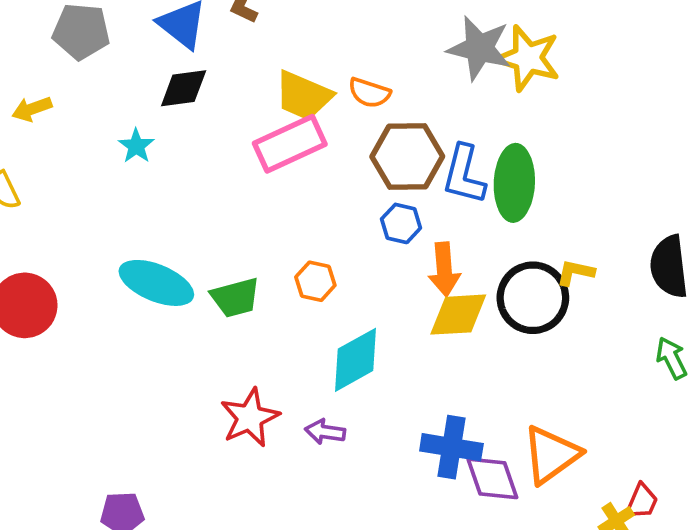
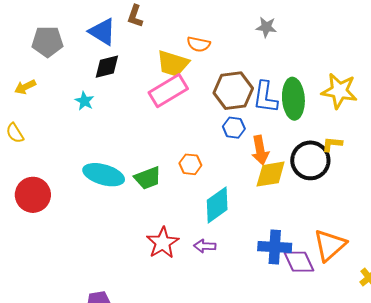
gray star: (479, 48) -> (266, 27), size x0.6
yellow star: (528, 58) -> (339, 91), moved
orange semicircle: (369, 93) -> (199, 44), moved

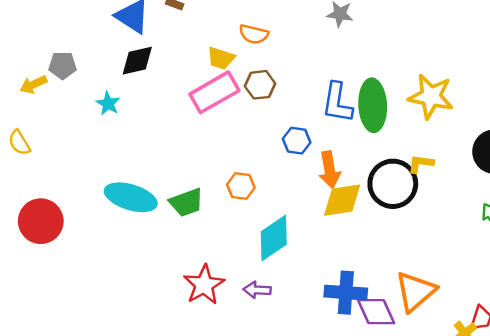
gray pentagon: (47, 42) -> (63, 65), moved, size x0.7
yellow trapezoid: (173, 64) -> (221, 58), size x0.7
brown hexagon: (233, 91) -> (260, 85), moved, size x0.6

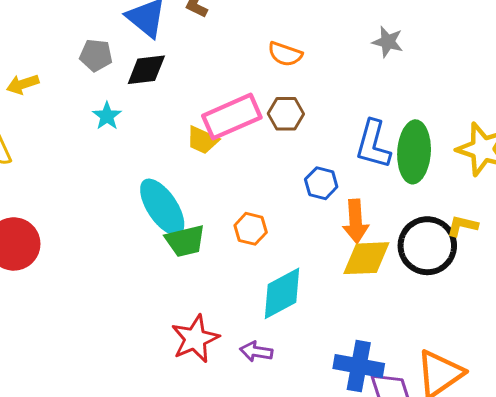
yellow trapezoid: (221, 58) -> (202, 140), moved
gray pentagon: (63, 65) -> (96, 55), moved
cyan ellipse: (131, 197) -> (162, 207), moved, turned 33

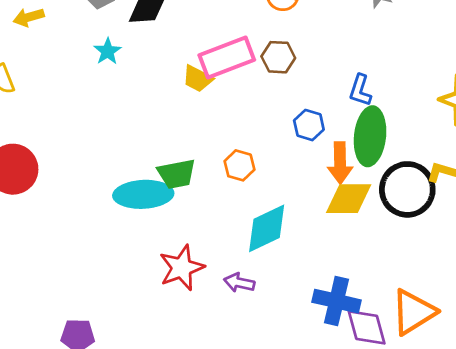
blue L-shape: (373, 144) -> (360, 90), size x0.7
green ellipse: (414, 152) -> (370, 136), moved
cyan ellipse: (162, 207) -> (143, 194), moved, turned -62

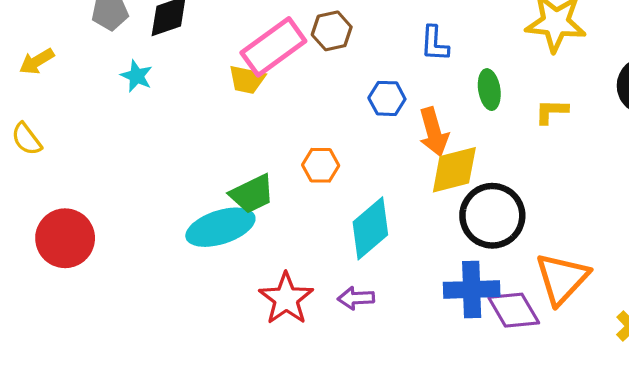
green ellipse: (370, 136) -> (489, 90), moved, size x0.6
black circle: (407, 189) -> (492, 216), moved

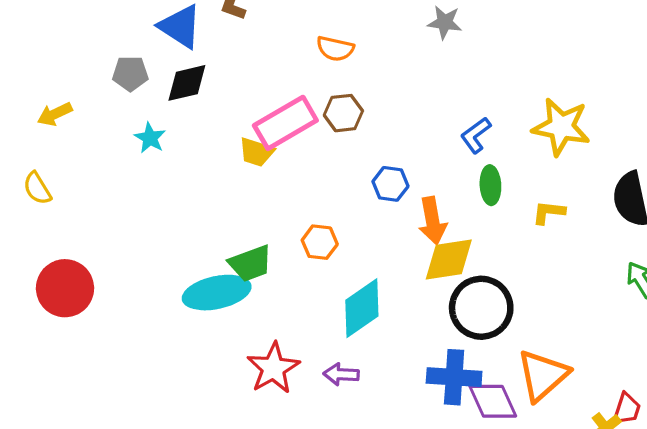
blue L-shape: (435, 44) -> (476, 135), moved, turned 45

